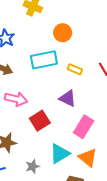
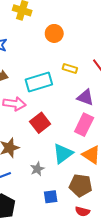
cyan rectangle: (44, 60) -> (39, 82), moved
purple triangle: (68, 98) -> (85, 97), moved

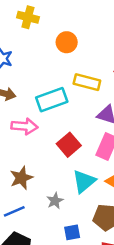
yellow rectangle: (70, 69) -> (87, 82), size x1.5
red square: (40, 123) -> (69, 145), moved

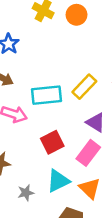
orange circle: (67, 42) -> (77, 15), moved
yellow rectangle: (87, 82) -> (84, 87), turned -75

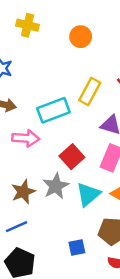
orange circle: (77, 15) -> (81, 37), moved
gray star: (26, 193) -> (56, 186), moved, size x1.5

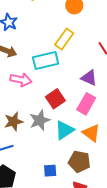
yellow rectangle: (90, 92) -> (64, 39), moved

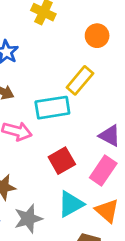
gray star: (40, 120) -> (28, 219), moved

